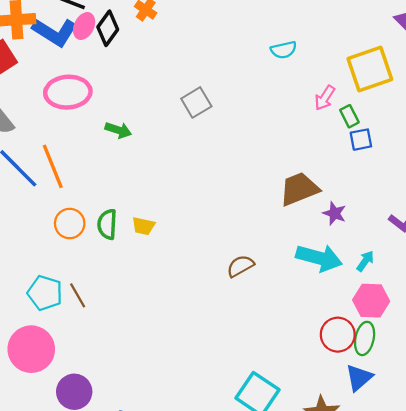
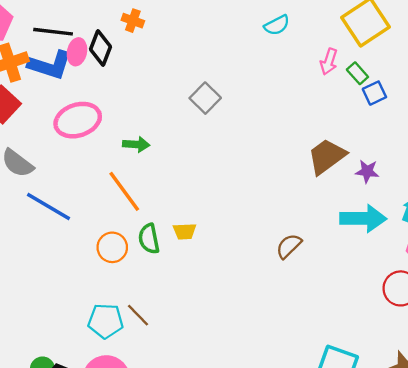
orange line: (53, 166) -> (124, 191), moved

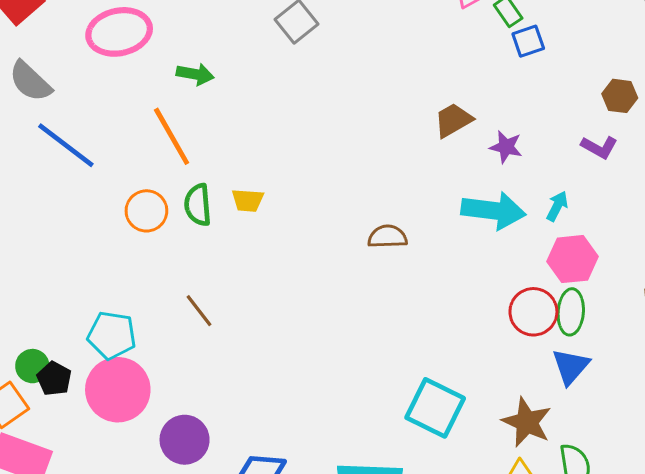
brown trapezoid: (327, 156) -> (453, 120), size x0.7
brown semicircle: (289, 246) -> (387, 237), turned 36
brown line: (138, 315) -> (199, 311), moved
cyan pentagon: (106, 321) -> (112, 335), moved

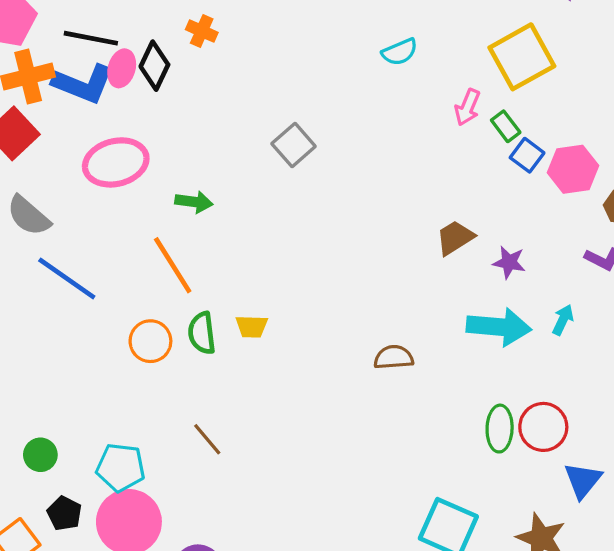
blue square: (528, 41) -> (527, 155), turned -32
pink hexagon: (573, 259) -> (573, 169), moved
green ellipse: (571, 312) -> (500, 429), moved
green circle: (32, 366) -> (40, 455), moved

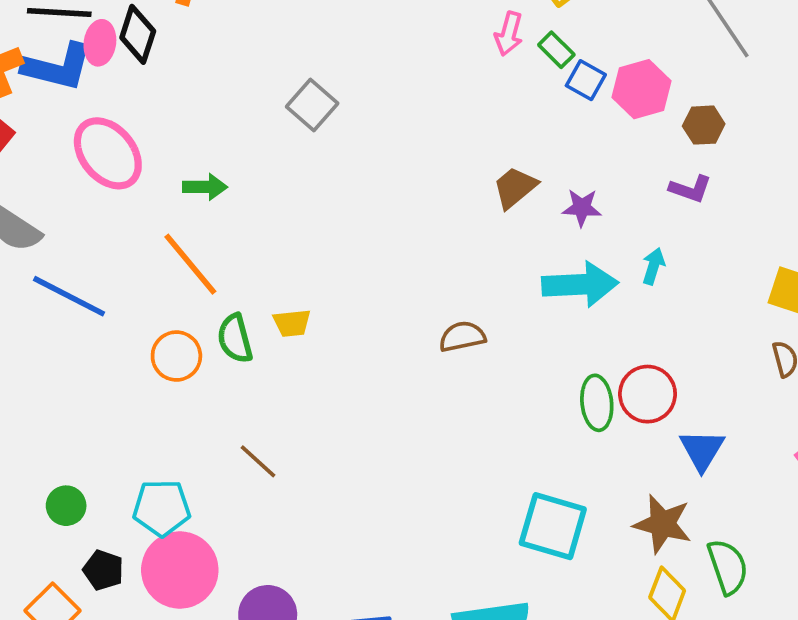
pink ellipse: (116, 162) -> (108, 153), turned 72

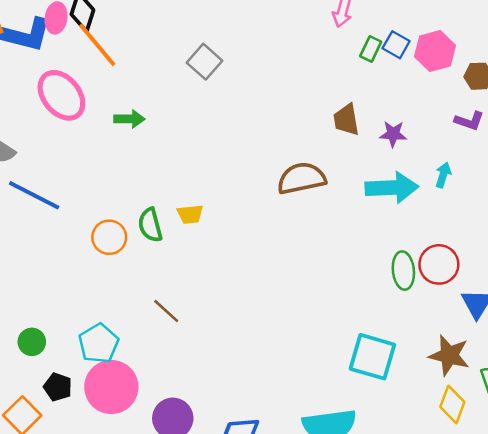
green rectangle: (556, 50) -> (371, 49), moved, turned 70
brown trapezoid: (515, 188) -> (346, 120), turned -60
orange line: (190, 264) -> (97, 45), moved
brown semicircle: (462, 337) -> (301, 178), moved, size x1.5
cyan pentagon: (162, 508) -> (99, 343), turned -30

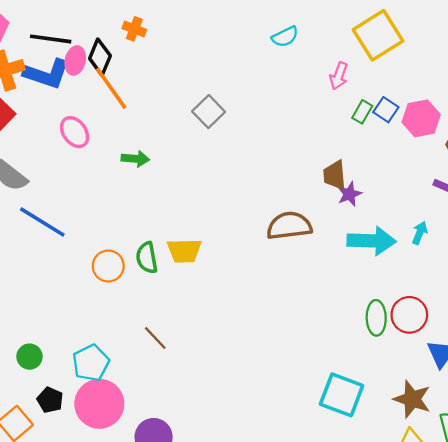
pink ellipse: (61, 95) -> (75, 132), size x0.7
purple star: (393, 134) -> (349, 194), moved, turned -30
yellow trapezoid: (190, 214) -> (184, 251), size x1.4

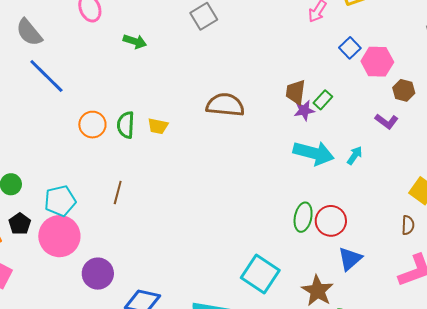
green rectangle: (362, 112) -> (323, 100), moved
brown semicircle: (289, 226) -> (225, 105), moved
yellow trapezoid: (184, 251) -> (158, 126), size x0.7
brown line: (155, 338) -> (118, 192), turned 45

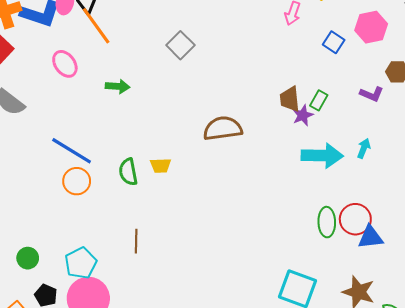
pink hexagon: (377, 62) -> (371, 27), moved
blue line: (46, 76) -> (72, 151), moved
purple L-shape: (386, 121) -> (372, 94), moved
orange circle: (92, 125) -> (77, 181), moved
blue triangle: (350, 259) -> (371, 237), moved, turned 48

